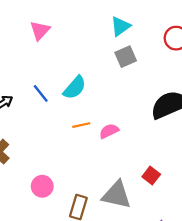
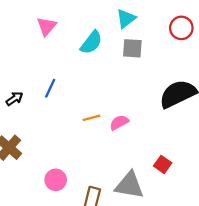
gray square: (126, 57) -> (132, 48), turned 30
cyan semicircle: (75, 88) -> (91, 42), moved
blue line: (41, 93) -> (50, 88), turned 66

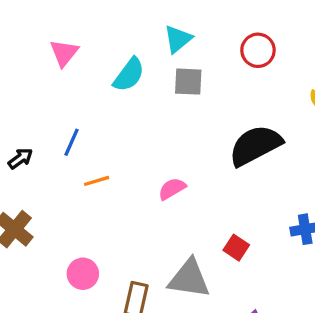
orange line: (91, 118) -> (97, 181), moved

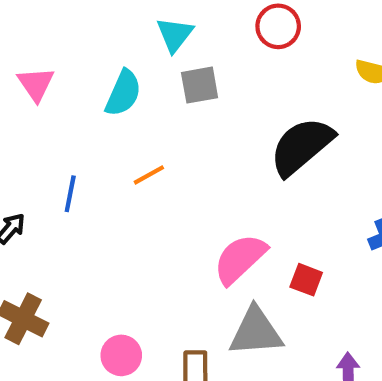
orange line: (97, 181) -> (149, 175), moved
pink semicircle: (172, 189) -> (240, 259), moved, size x1.6

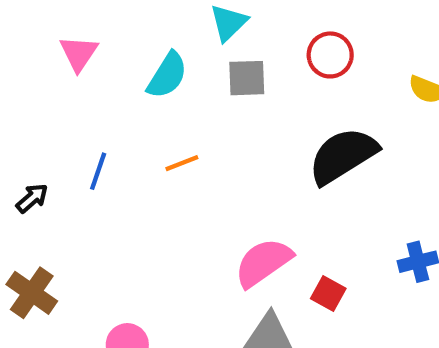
red circle: (278, 26) -> (330, 55), moved

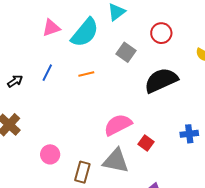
pink triangle: (79, 53) -> (51, 28), moved, turned 30
cyan semicircle: (167, 75) -> (85, 33), size x1.4
gray square: (247, 78) -> (126, 52), moved, turned 30

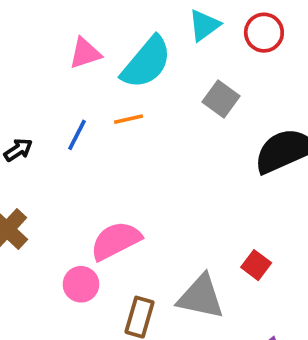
red circle: (161, 33) -> (264, 33), moved
orange line: (86, 74) -> (129, 119), moved
pink semicircle: (118, 125) -> (116, 241), moved

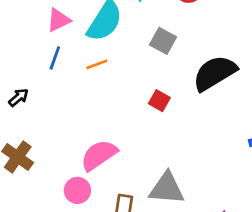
blue line: (77, 135) -> (55, 58), moved
red square: (256, 265) -> (159, 101), moved

